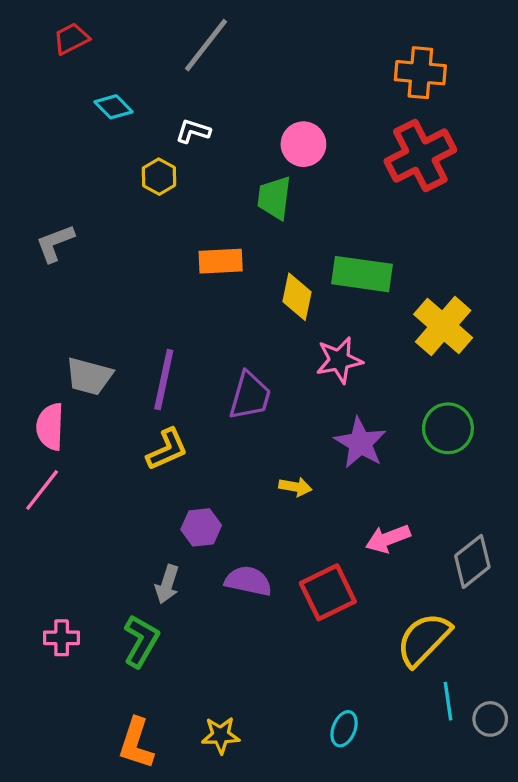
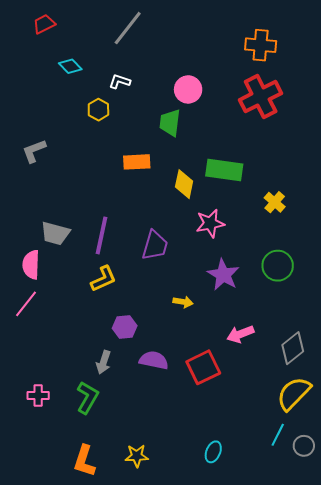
yellow cross: (443, 326) -> (275, 202), size x0.6
yellow semicircle: (424, 639) -> (294, 393), moved
cyan line: (448, 701) -> (278, 435), turned 35

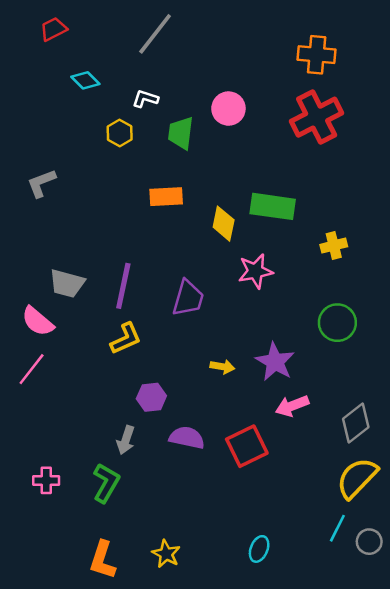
green trapezoid: (170, 123) -> (181, 133), moved
yellow cross: (275, 202) -> (334, 246), turned 35
pink semicircle: (31, 265) -> (38, 321), turned -52
purple star: (223, 275) -> (275, 362), moved
yellow star: (137, 456) -> (166, 554), turned 30

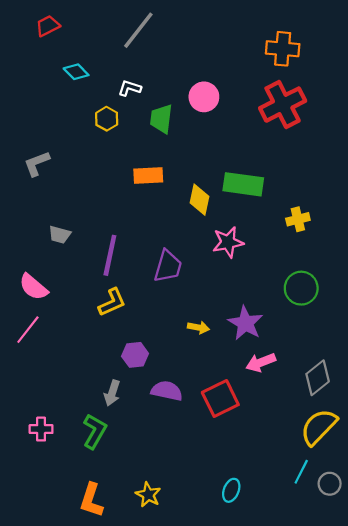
gray trapezoid: (67, 283) -> (60, 235), moved, size x0.7

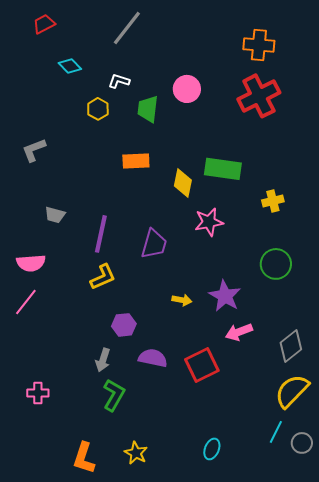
pink semicircle: (33, 287) -> (31, 263), turned -44
green L-shape: (95, 431) -> (114, 395), moved

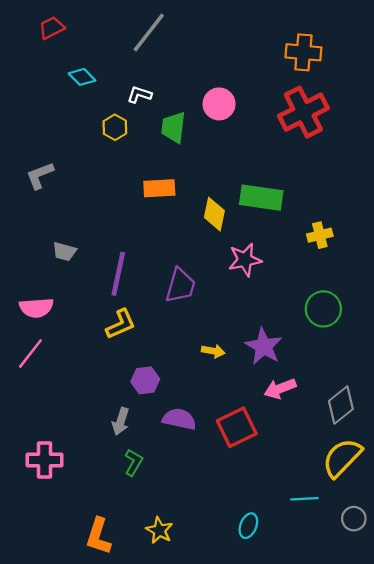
pink cross: (38, 393) -> (45, 460), size x1.4
green L-shape: (114, 395) -> (134, 462), size x0.7
cyan line: (276, 432) -> (305, 499), moved, turned 60

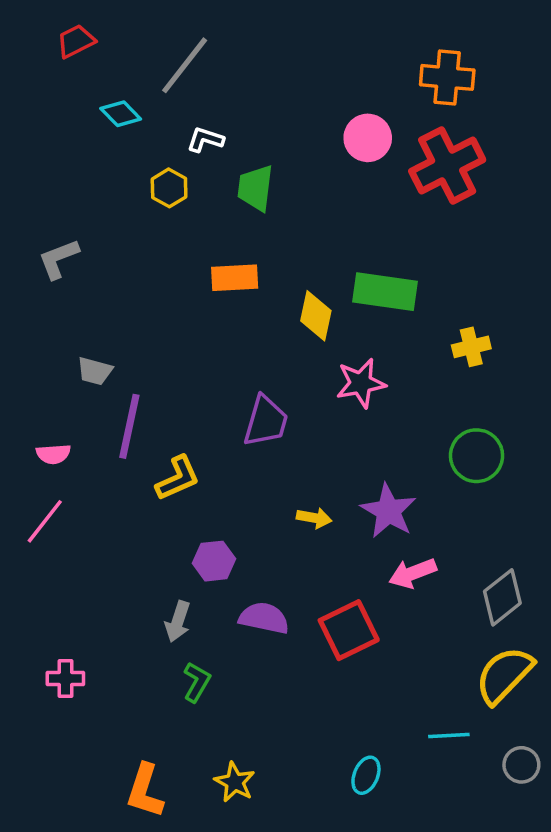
gray line: (149, 32) -> (185, 65), moved
pink circle: (219, 104) -> (368, 138), moved
purple line: (118, 274) -> (129, 426), moved
pink semicircle: (36, 308) -> (53, 454), size x0.7
pink cross: (45, 460) -> (65, 678), size x0.7

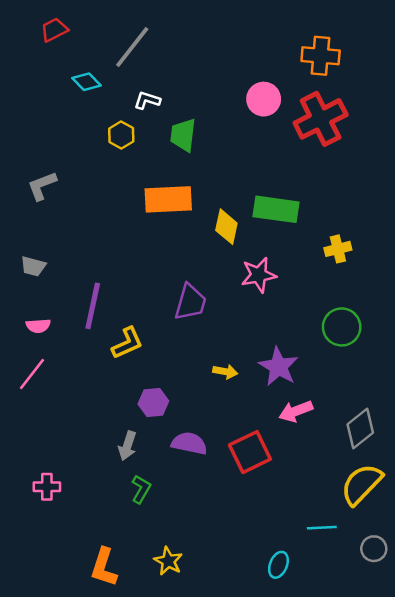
orange rectangle: (235, 278) -> (168, 199), size x1.4
gray trapezoid: (95, 371) -> (33, 266), moved
cyan ellipse: (366, 775) -> (278, 565), moved

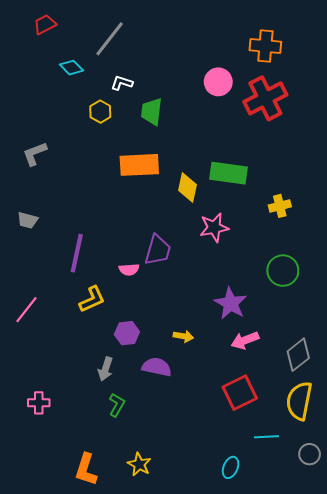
pink semicircle: (38, 326) -> (129, 270), moved
yellow L-shape: (127, 343) -> (92, 299), moved
yellow arrow: (225, 372) -> (183, 336), moved
red square: (250, 452) -> (240, 393), moved
yellow semicircle: (361, 484) -> (299, 401), turned -33

